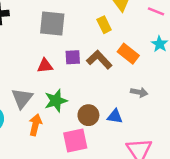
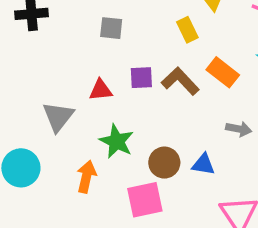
gray square: (52, 23) -> (111, 28), size x0.6
gray triangle: (22, 98) -> (58, 117), moved
green star: (56, 101) -> (117, 141), turned -30

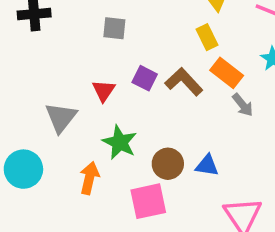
yellow rectangle: (187, 30) -> (207, 37), moved
purple square: (141, 78) -> (145, 78), turned 30
red triangle: (101, 90) -> (104, 91), turned -50
gray arrow: (239, 129) -> (243, 105), moved, turned 40

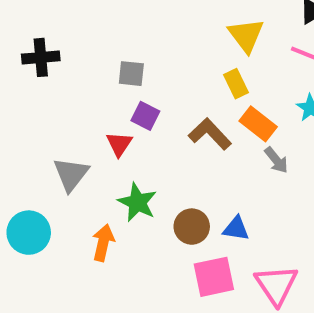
purple square: (145, 78) -> (145, 116), moved
pink square: (148, 201) -> (214, 277), moved

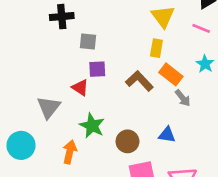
black cross: (41, 57) -> (62, 17), moved
yellow rectangle: (236, 84) -> (156, 48), turned 36
purple square: (145, 116) -> (97, 69), turned -30
red triangle: (119, 144) -> (80, 88), turned -30
blue triangle: (236, 229) -> (167, 135), moved

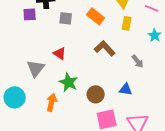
yellow rectangle: (156, 48) -> (127, 23), moved
purple square: (97, 69) -> (30, 14), moved
orange rectangle: (171, 74) -> (96, 16), moved

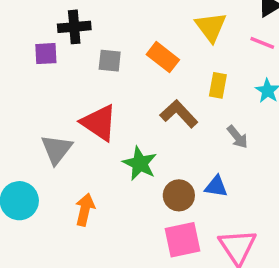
yellow rectangle: (127, 23) -> (218, 85), moved
red triangle: (60, 53) -> (99, 123), size x1.6
green star: (69, 82) -> (140, 163), moved
brown circle: (96, 94) -> (179, 195), moved

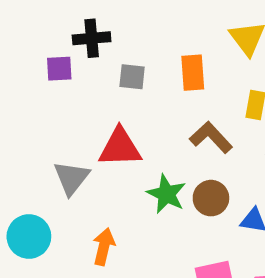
orange rectangle: (163, 57) -> (193, 73), turned 48
red triangle: (99, 123) -> (120, 147), turned -36
brown circle: (179, 195) -> (211, 198), moved

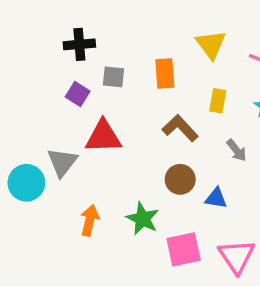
purple square: (59, 69) -> (78, 94), moved, turned 35
green star: (166, 194) -> (143, 219), moved
cyan circle: (29, 236) -> (26, 183), moved

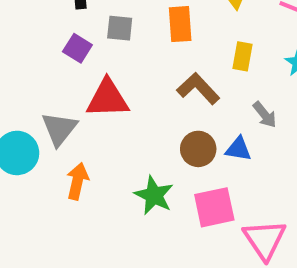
blue triangle: (216, 198) -> (238, 149), moved
orange arrow: (90, 220) -> (77, 181), moved
pink square: (184, 249) -> (214, 207), moved

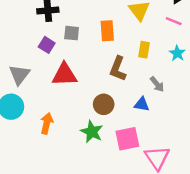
brown L-shape: (198, 89) -> (118, 69), turned -115
gray triangle: (59, 129) -> (19, 75), moved
brown circle: (198, 149) -> (104, 104), moved

